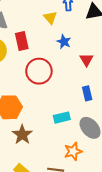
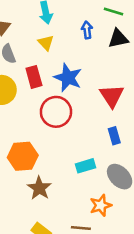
yellow triangle: (50, 18) -> (46, 43), moved
blue star: (64, 42) -> (68, 78), moved, size x1.6
red triangle: (86, 60) -> (112, 96), size x1.5

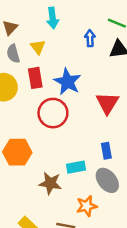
yellow triangle: (46, 43) -> (38, 47), moved
blue rectangle: (114, 136) -> (106, 151), moved
brown star: (39, 188) -> (50, 183), moved, turned -30

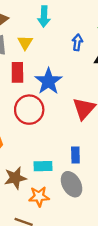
brown star: (50, 183) -> (15, 178), turned -30
orange star: (87, 206) -> (39, 197), moved

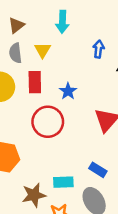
blue star: (48, 81) -> (68, 91), size x0.6
blue rectangle: (75, 155) -> (98, 170), turned -56

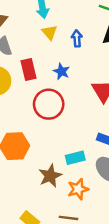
blue arrow: (99, 49) -> (77, 38), moved
yellow triangle: (42, 50) -> (49, 32), moved

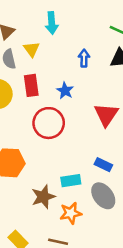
yellow triangle: (49, 32) -> (32, 49), moved

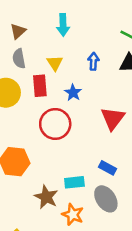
yellow triangle: (32, 49) -> (55, 63), moved
brown star: (43, 197) -> (46, 197), turned -30
orange star: (71, 213) -> (73, 215), turned 30

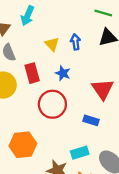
cyan arrow: (63, 25) -> (27, 16), moved, turned 36
yellow triangle: (55, 63) -> (52, 44), moved
blue rectangle: (108, 168) -> (91, 120), moved

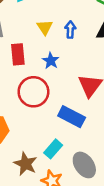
blue rectangle: (91, 120) -> (72, 117), size x1.5
cyan rectangle: (80, 153) -> (53, 149), turned -42

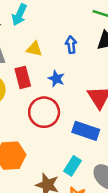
yellow triangle: (45, 27) -> (34, 49), moved, turned -35

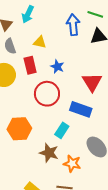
blue arrow: (71, 45) -> (73, 25), moved, size x1.5
cyan rectangle: (72, 166) -> (62, 130), moved

